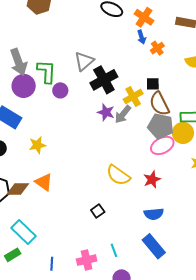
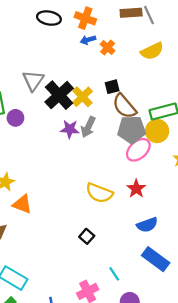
blue arrow: (142, 37) -> (88, 40), turned 104
yellow cross: (133, 97) -> (82, 97), moved
orange triangle: (44, 182) -> (22, 204), moved

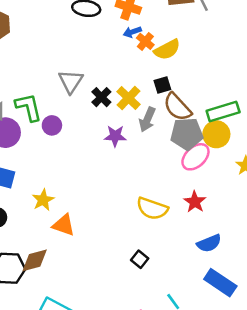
orange cross: (108, 48) -> (145, 41), moved
yellow semicircle: (152, 51) -> (167, 50), moved
black cross: (59, 95) -> (101, 97), size x0.6
gray arrow: (88, 127) -> (147, 119), moved

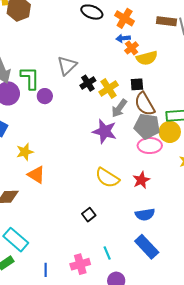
purple star: (115, 136) -> (105, 131), moved, size x1.4
pink ellipse: (195, 157) -> (150, 146), turned 30

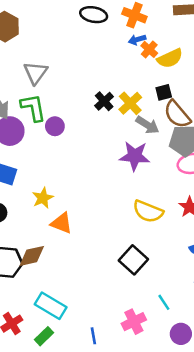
gray triangle: (67, 65) -> (36, 73), moved
gray arrow: (119, 108) -> (147, 125), turned -84
black square: (89, 215) -> (133, 260), size x1.6

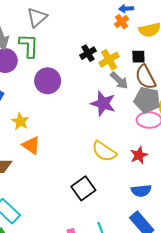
orange cross: (149, 49) -> (122, 22), moved
purple circle: (55, 126) -> (48, 81), moved, size x1.6
yellow star: (43, 198) -> (20, 121), turned -30

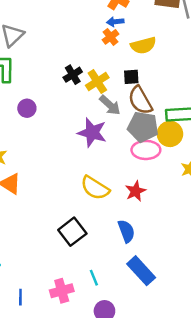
purple circle: (48, 81) -> (27, 108), size x0.6
blue semicircle: (141, 191) -> (126, 231), moved, turned -102

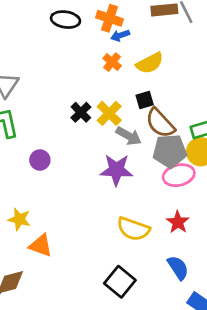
blue arrow: (115, 22) -> (120, 35), moved

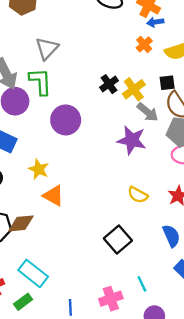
purple circle: (40, 160) -> (66, 120), size x1.6
yellow semicircle: (133, 229) -> (138, 195), size x0.7

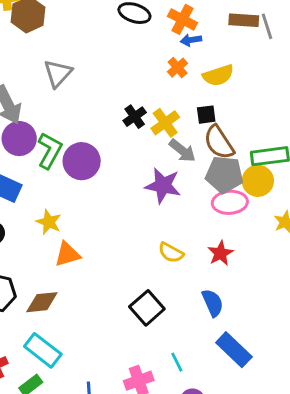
green L-shape: (40, 82) -> (50, 151), moved, turned 32
orange triangle: (54, 196) -> (67, 254), turned -45
brown diamond: (21, 223) -> (42, 302), moved

